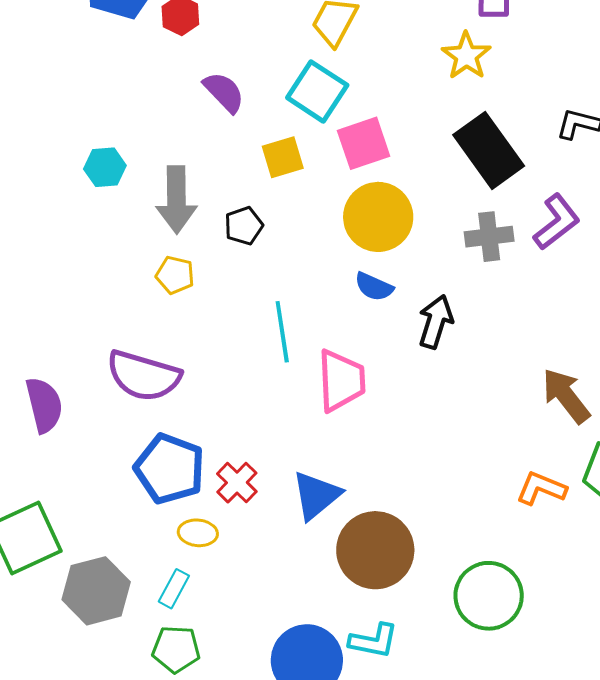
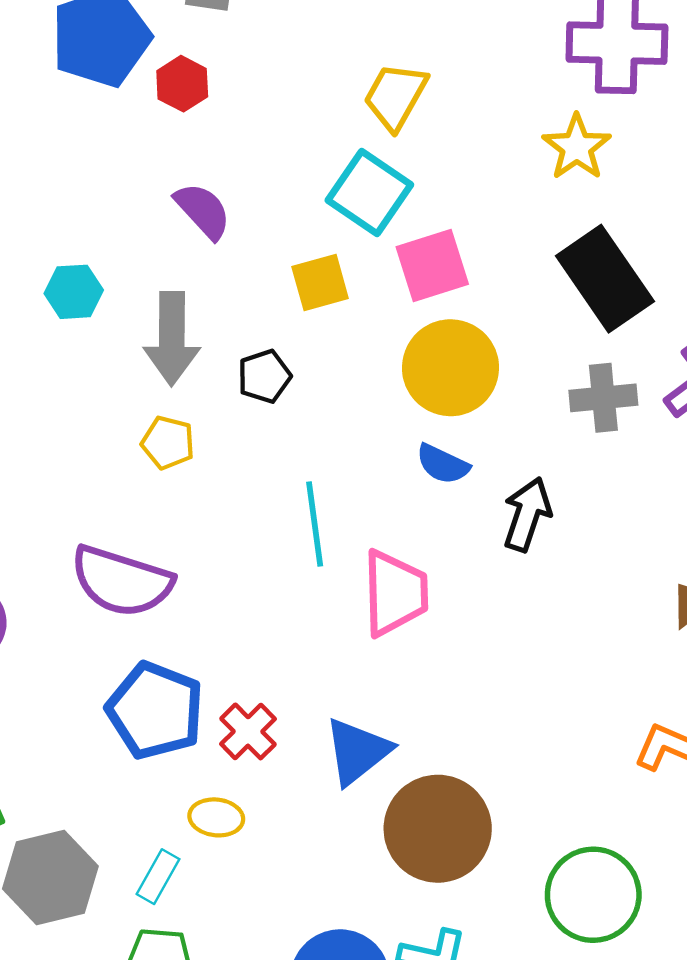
purple semicircle: (224, 92) -> (203, 211), moved
yellow ellipse: (198, 533) -> (216, 817), moved

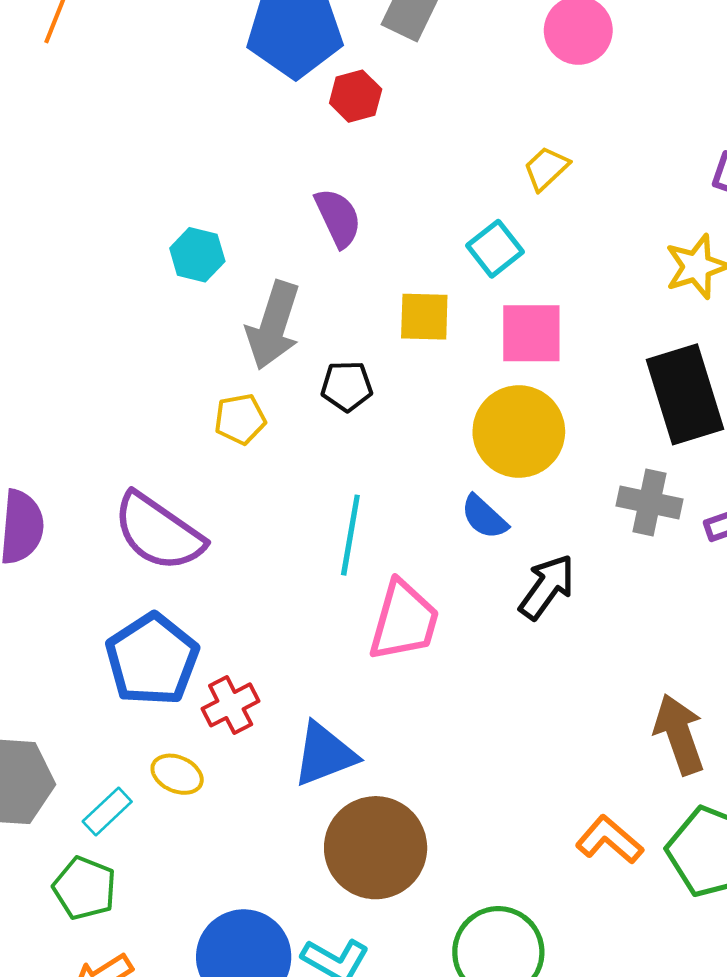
yellow trapezoid: (395, 96) -> (546, 168), size x0.7
cyan square: (369, 192) -> (495, 249), size x0.7
yellow pentagon: (168, 443) -> (240, 419), turned 30

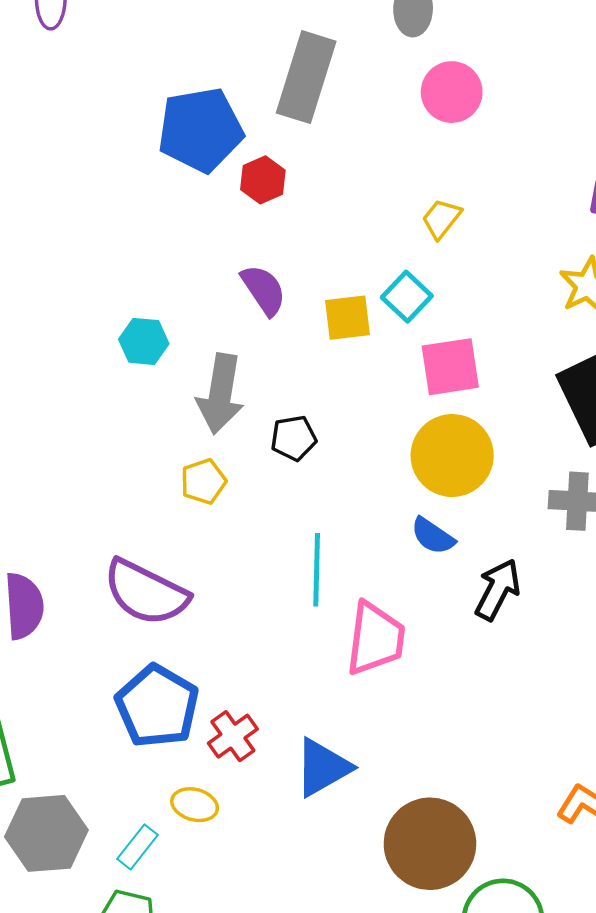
yellow square: (424, 317) -> (347, 318), moved
brown circle: (376, 848) -> (430, 844), moved

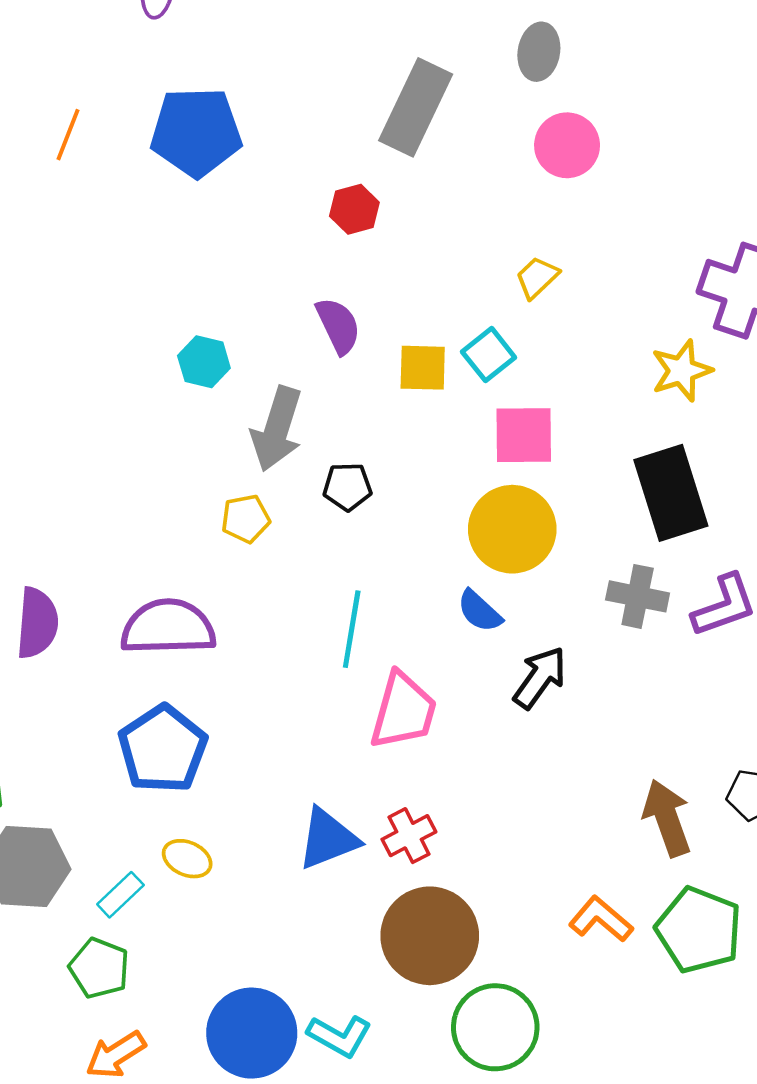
blue pentagon: (200, 130) -> (196, 132), moved
purple semicircle: (146, 592) -> (168, 627), turned 144
red cross: (233, 736) -> (409, 836), moved

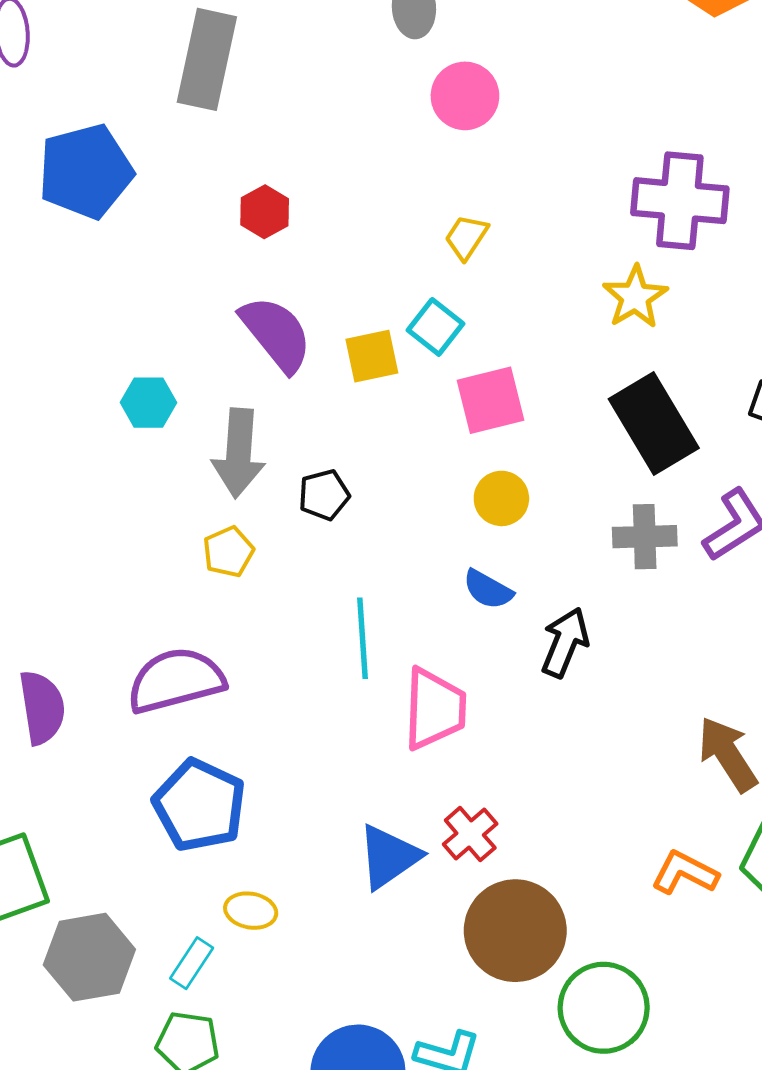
gray rectangle: (416, 107) -> (207, 59), moved
purple semicircle: (338, 326) -> (276, 334), size x1.4
yellow circle: (512, 529) -> (501, 498), size x0.6

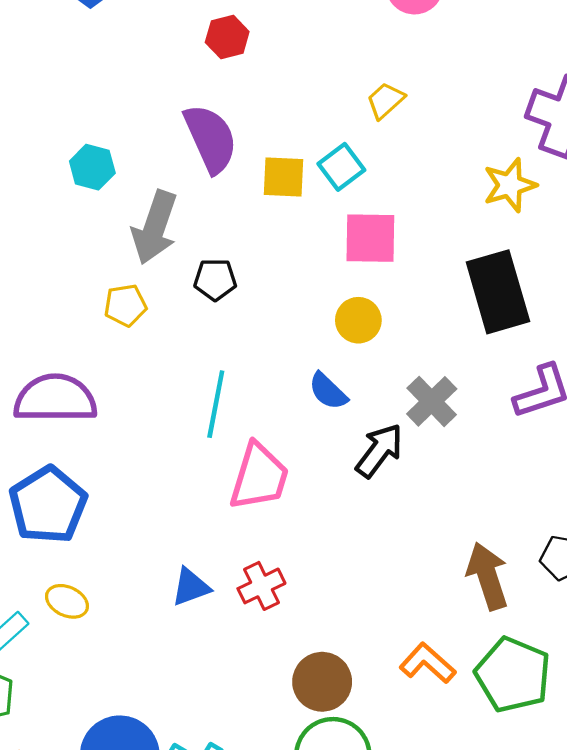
gray cross: (645, 537) -> (432, 401), moved, turned 33
blue triangle: (389, 857) -> (191, 587), size x0.7
brown circle: (515, 931) -> (322, 682), moved, size x0.7

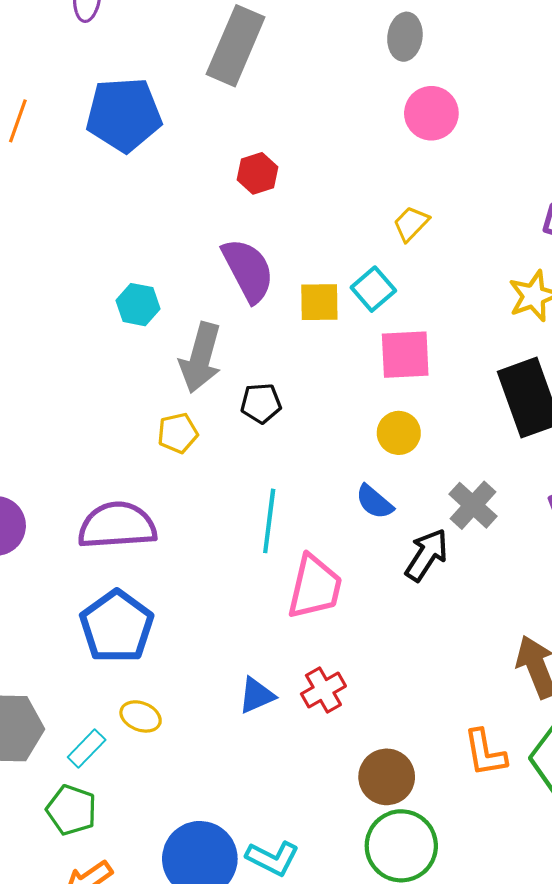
orange L-shape: (427, 663) -> (485, 753), turned -138

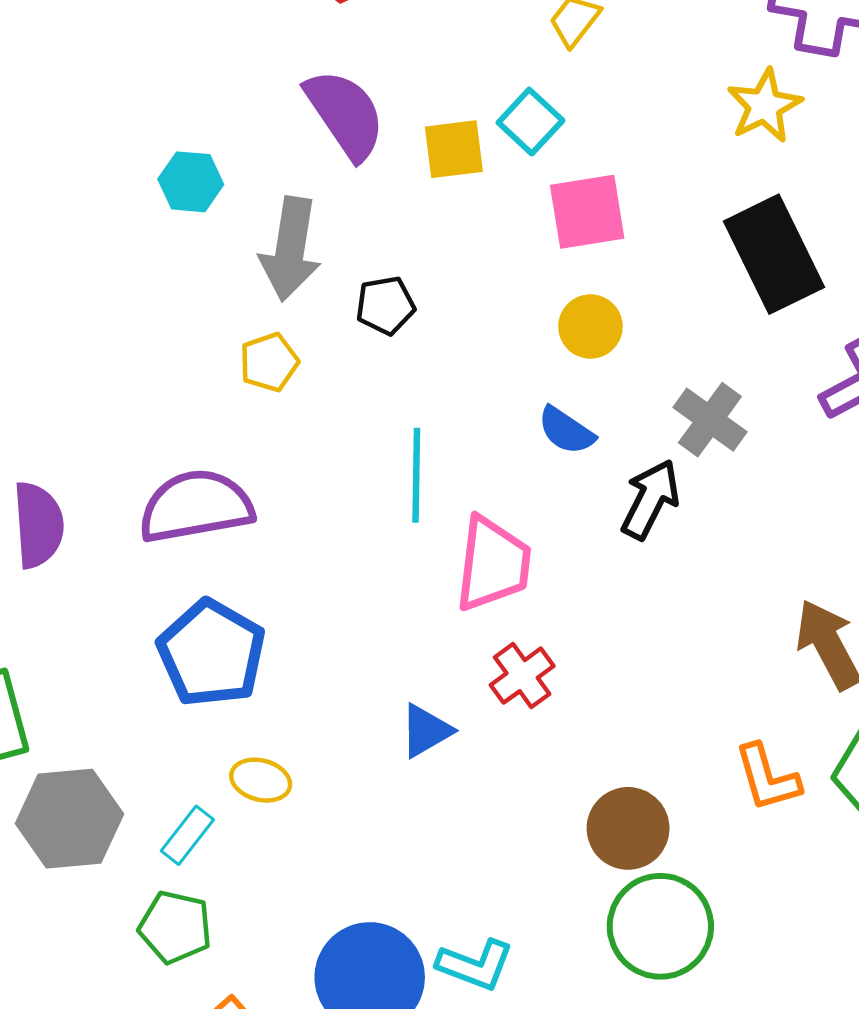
red cross: (323, 690) -> (522, 676), moved

